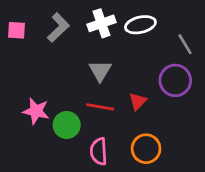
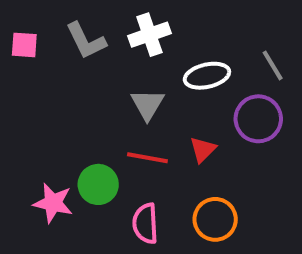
white ellipse: (140, 25) -> (207, 76), moved
gray L-shape: (58, 28) -> (86, 41), turned 108
pink star: (36, 111) -> (53, 203), moved

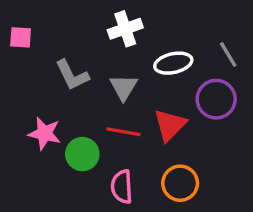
gray L-shape: (86, 41) -> (72, 75), moved
red triangle: (203, 150) -> (170, 125), size x1.5
pink star: (53, 203) -> (45, 133), moved

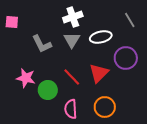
gray line: (228, 55) -> (130, 20), moved
gray triangle: (124, 87) -> (72, 40), moved
red line: (124, 132) -> (72, 77), turned 36

